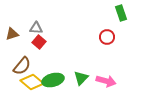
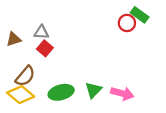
green rectangle: (121, 13) -> (140, 15), turned -35
red circle: (107, 37) -> (127, 23), moved
yellow diamond: (32, 82) -> (21, 95), moved

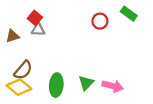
red circle: (127, 23) -> (100, 21), moved
red square: (45, 48) -> (35, 18), moved
green ellipse: (61, 92) -> (56, 85), turned -70

